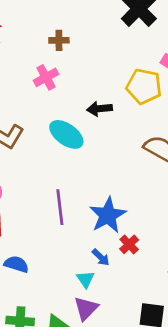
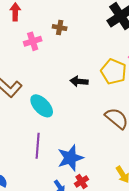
pink cross: (46, 77) -> (33, 41), moved
cyan ellipse: (66, 134) -> (42, 106), moved

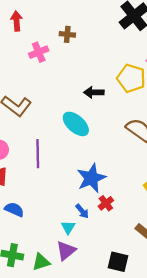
cyan ellipse: (42, 106) -> (76, 124), moved
purple line: (38, 146) -> (38, 154), moved

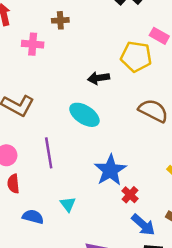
pink cross: (39, 52) -> (33, 44), turned 36
blue arrow: (82, 211) -> (143, 225), moved, size x1.5
cyan triangle: (68, 227) -> (68, 204), moved

